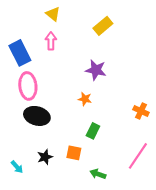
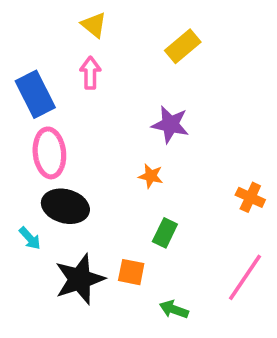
black star: (45, 157) -> (80, 279), size x1.8
cyan arrow: (17, 167) -> (30, 238), moved

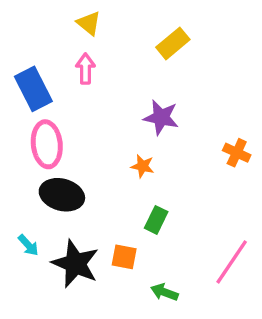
orange cross: (250, 197) -> (237, 153), moved
cyan arrow: (30, 238) -> (28, 245), moved
black star: (80, 279) -> (75, 264), turned -30

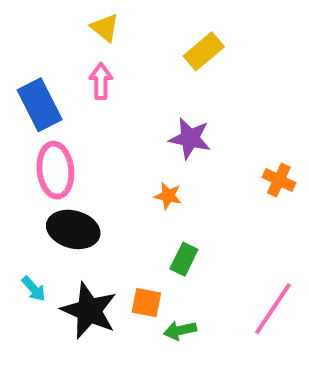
green arrow: (164, 292) -> (180, 330), moved, turned -32

